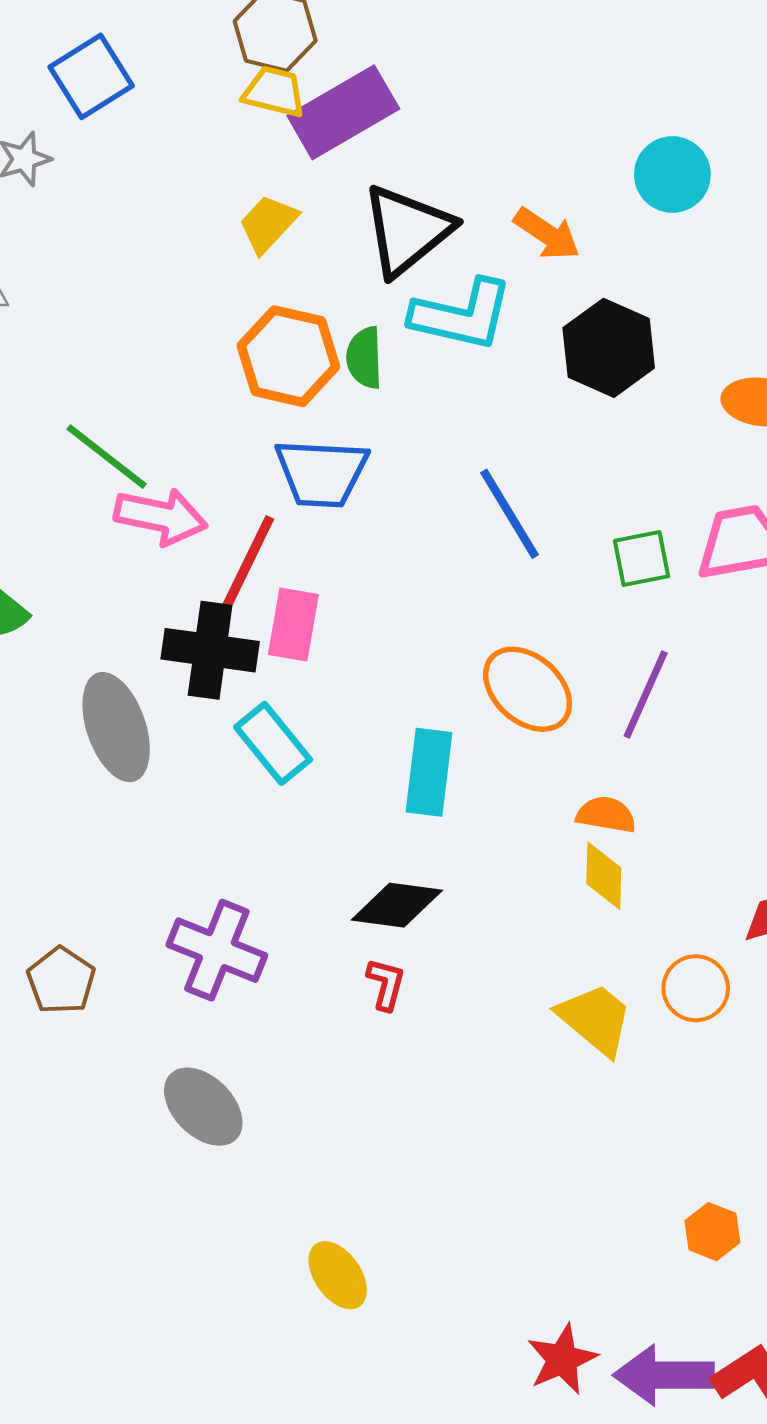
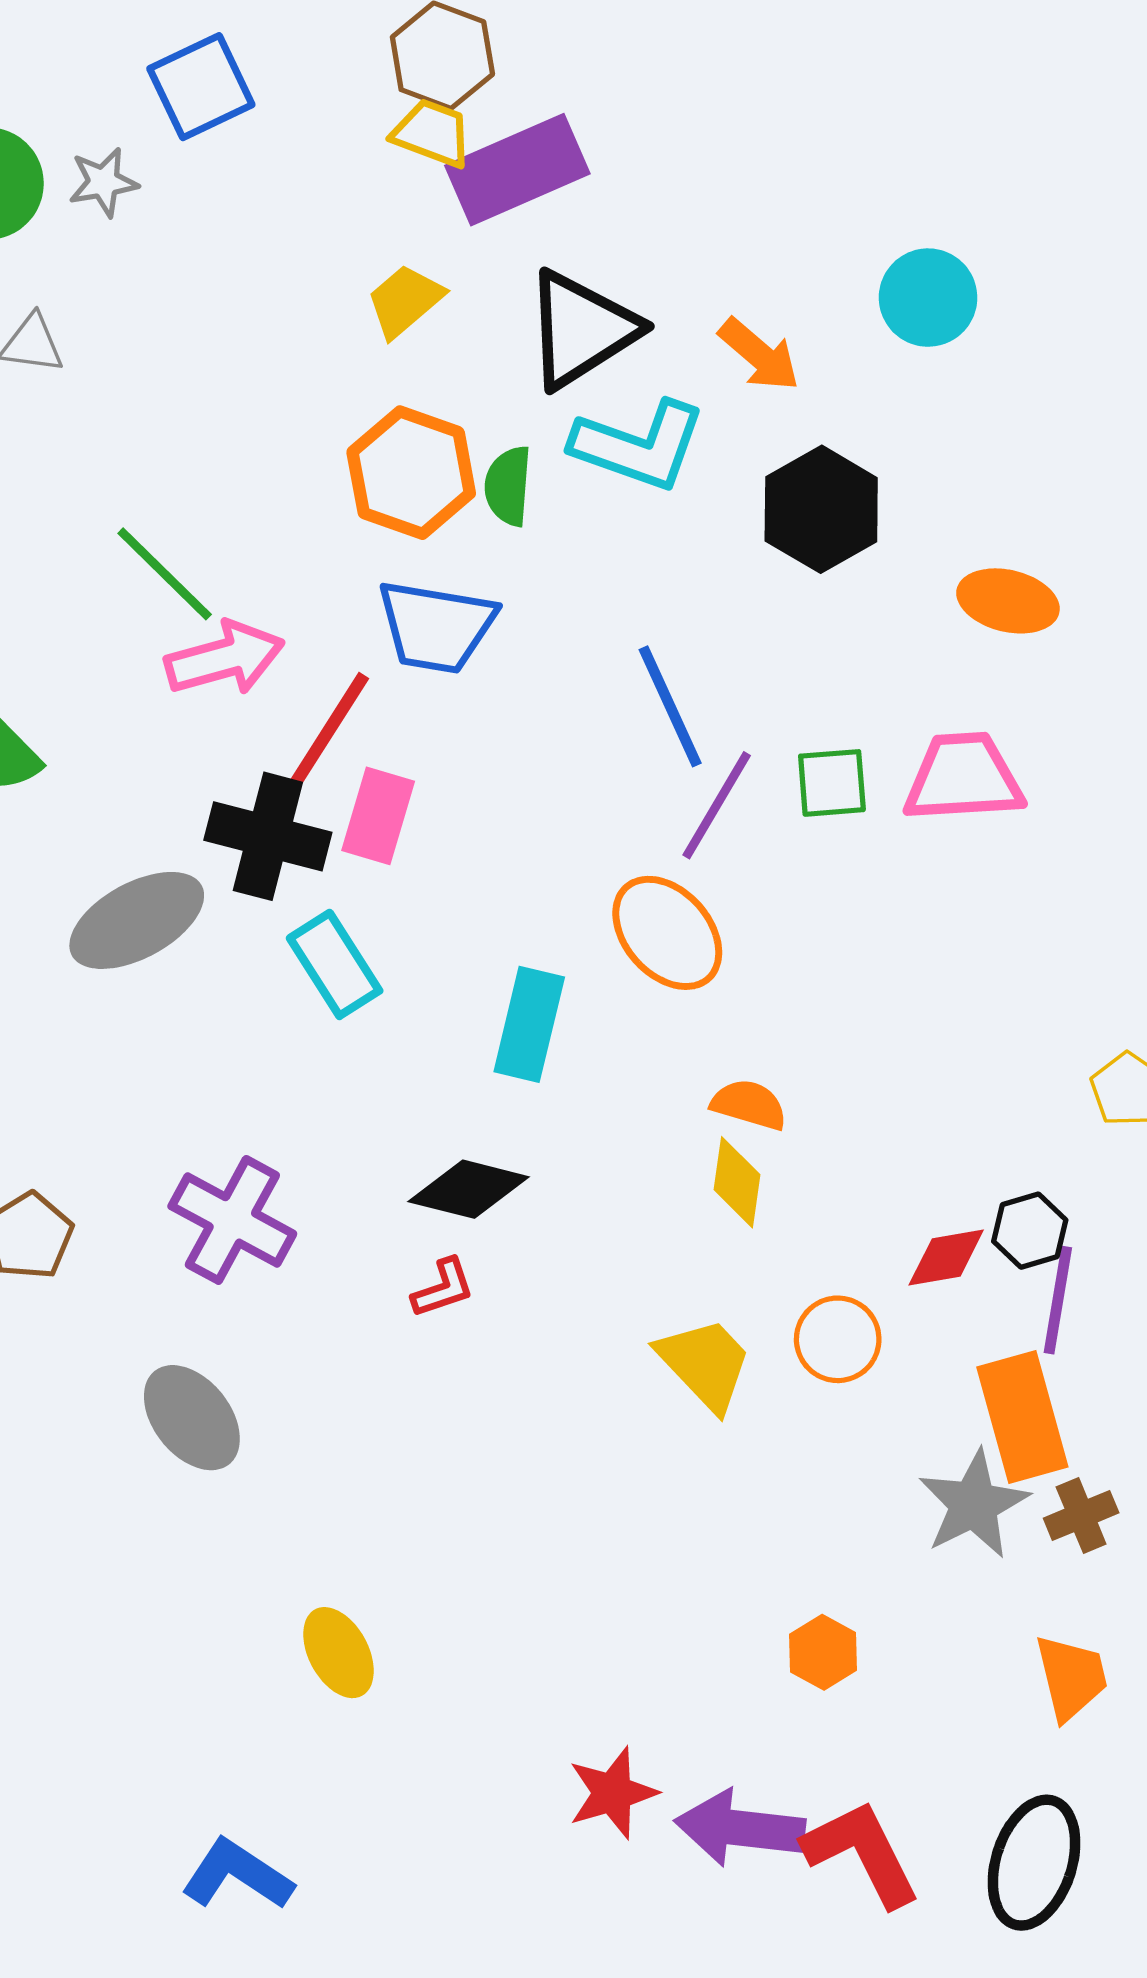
pink arrow: (161, 516) -> (225, 658), turned -34
purple line: (646, 695) -> (717, 805), moved
gray ellipse: (116, 727) -> (137, 920), turned 74
red L-shape: (386, 984) -> (443, 1288), turned 50

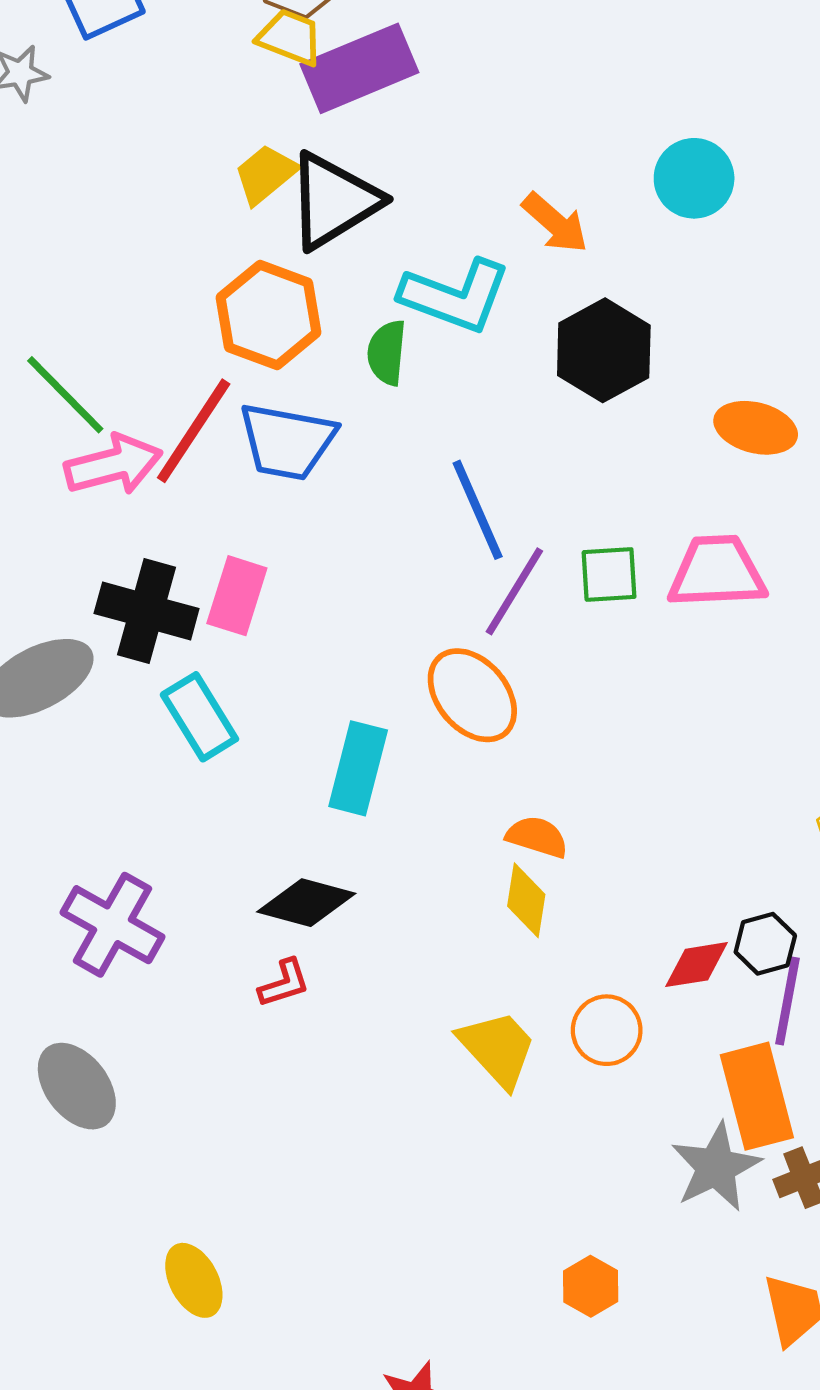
black triangle: (581, 329) -> (333, 201), moved
green semicircle: (508, 486) -> (387, 353), moved
red line: (325, 736) -> (194, 431), moved

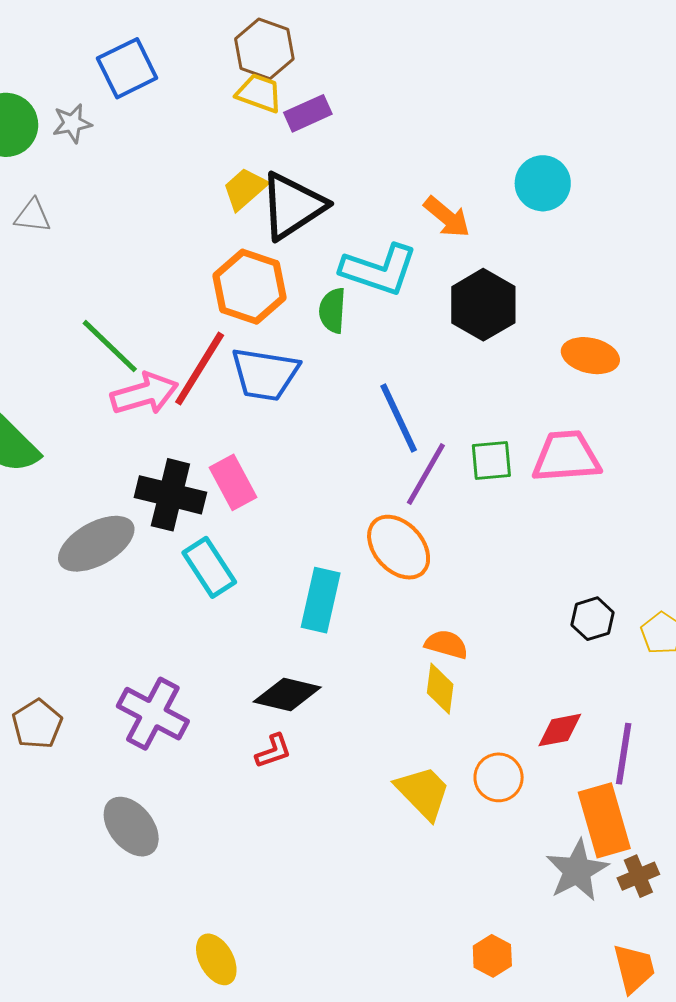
purple rectangle: (359, 68) -> (308, 113), size x0.6
pink rectangle: (237, 596) -> (233, 482), turned -44
black hexagon: (765, 944) -> (592, 619), moved

